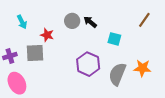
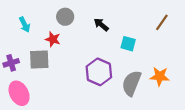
gray circle: (72, 21) -> (65, 17), moved

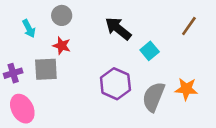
gray circle: (65, 17) -> (62, 15), moved
black arrow: (101, 25) -> (118, 29), size x1.5
cyan square: (128, 44) -> (150, 51), turned 35

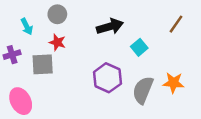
black arrow: (118, 29) -> (110, 26), turned 125
purple cross: (13, 73) -> (12, 55), moved

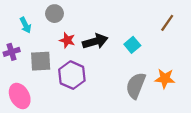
black arrow: (110, 26) -> (95, 41), moved
red star: (57, 42) -> (67, 40), moved
purple hexagon: (107, 78) -> (72, 75), moved

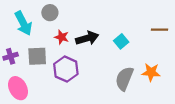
brown line: (167, 23) -> (160, 30), moved, turned 56
cyan arrow: (25, 25) -> (23, 23), size x1.6
purple cross: (12, 52) -> (11, 56), moved

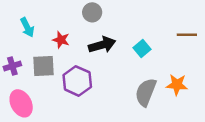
gray circle: (50, 13) -> (92, 12), moved
cyan arrow: (23, 23) -> (27, 27), size x0.7
red star: (62, 37) -> (61, 40), moved

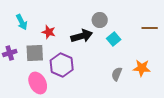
gray circle: (92, 12) -> (100, 20), moved
gray semicircle: (146, 92) -> (117, 74), size x0.6
pink ellipse: (21, 103) -> (38, 83), moved

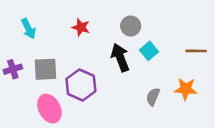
brown line: (150, 28) -> (196, 51), moved
red star: (49, 32) -> (81, 27), moved
black arrow: (82, 36) -> (120, 57), moved, turned -95

